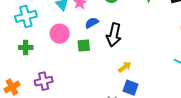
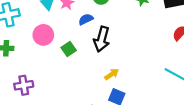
blue semicircle: (92, 23) -> (86, 19), moved
green square: (84, 46) -> (69, 49), turned -32

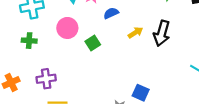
black arrow: (102, 39) -> (162, 33), moved
yellow arrow: (112, 74) -> (135, 33), moved

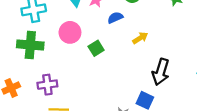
black arrow: (162, 33) -> (161, 72), moved
green cross: (29, 41) -> (30, 45), size x1.6

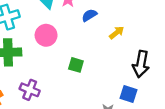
green square: (96, 48) -> (76, 65), moved, turned -35
purple cross: (47, 85) -> (30, 90), turned 36

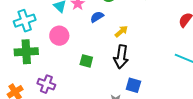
black arrow: (141, 64) -> (121, 57), moved

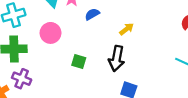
yellow arrow: (121, 31) -> (127, 29), moved
purple cross: (46, 84) -> (22, 79), moved

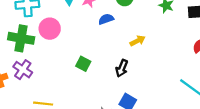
pink circle: (50, 33) -> (50, 29), moved
black arrow: (117, 59) -> (122, 68), size x0.7

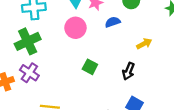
pink circle: (50, 29) -> (75, 28), moved
green cross: (21, 38) -> (28, 41), turned -35

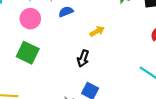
green square: (90, 67) -> (28, 53), moved, size x1.5

